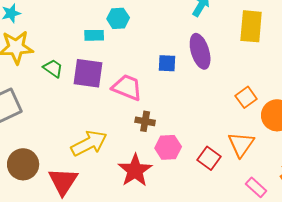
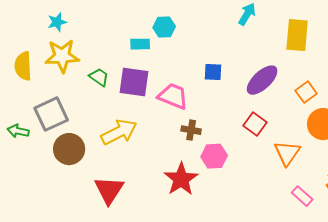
purple ellipse: (200, 51) -> (262, 80), moved, turned 64
orange square: (246, 97) -> (306, 92), moved
yellow arrow: (89, 143) -> (119, 132), moved
red square: (209, 158) -> (255, 124), moved
brown circle: (23, 164) -> (69, 149), moved

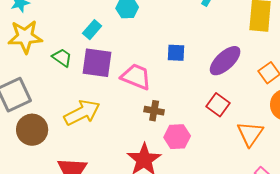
cyan rectangle: (140, 44) -> (92, 30), moved, turned -48

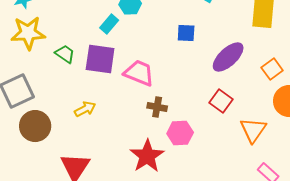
cyan rectangle: (92, 30) -> (109, 24), moved
blue square: (176, 53) -> (186, 33), moved
yellow arrow: (82, 113) -> (85, 109), size x0.6

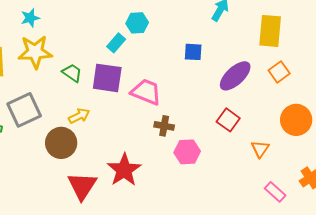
orange square: (272, 69) -> (279, 72), moved
yellow arrow: (85, 109) -> (79, 116), moved
brown circle: (35, 126) -> (61, 143), moved
orange triangle: (253, 130) -> (260, 149), size x0.7
red star: (147, 156) -> (124, 170), moved

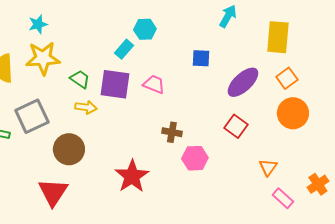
pink trapezoid: (146, 92) -> (154, 84), moved, size x0.7
yellow arrow: (79, 116) -> (86, 107), moved, turned 35
orange circle: (296, 120) -> (293, 113), moved
orange triangle: (260, 149) -> (268, 167), moved
red triangle: (82, 186) -> (53, 192), moved

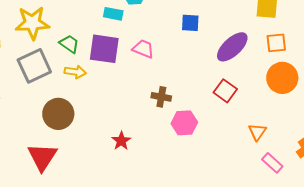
cyan rectangle: (124, 49) -> (113, 14), turned 60
orange square: (287, 78) -> (276, 43), turned 30
gray square: (32, 116) -> (34, 66), moved
red star: (132, 176) -> (121, 141), size x0.6

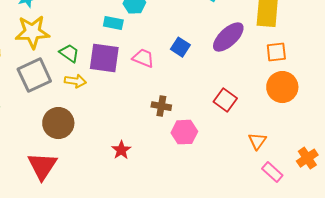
blue square: (190, 23) -> (180, 47), moved, turned 30
purple ellipse: (232, 47) -> (228, 37), moved

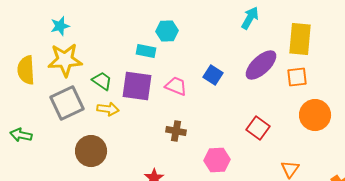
orange square: (276, 52) -> (297, 77), moved
brown cross: (161, 106) -> (176, 131), moved

